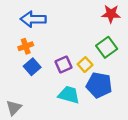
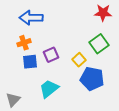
purple square: (63, 65) -> (51, 55), moved
blue square: (32, 67) -> (30, 62), turned 35
cyan trapezoid: (69, 95) -> (49, 89), moved, turned -55

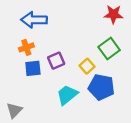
cyan trapezoid: (49, 89) -> (67, 95), moved

